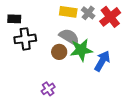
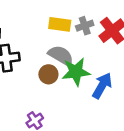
gray cross: (88, 13) -> (85, 26), turned 32

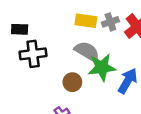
brown circle: (48, 74) -> (72, 82), moved

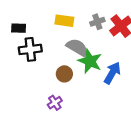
yellow rectangle: (86, 21) -> (64, 21), moved
green star: (102, 67) -> (90, 61), turned 30

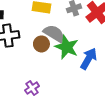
brown circle: (64, 74) -> (41, 44), moved

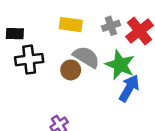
green star: (67, 47) -> (120, 65), moved

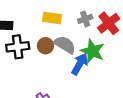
brown circle: (71, 70) -> (45, 46), moved
blue arrow: (129, 88) -> (80, 64), moved

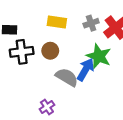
gray semicircle: (65, 45) -> (67, 77), moved

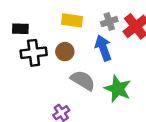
green star: (99, 56) -> (118, 89), moved
blue arrow: (86, 69) -> (103, 48), moved, turned -50

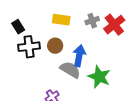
black rectangle: (20, 29) -> (18, 27), turned 56
blue arrow: (103, 48) -> (79, 56), moved, turned 30

